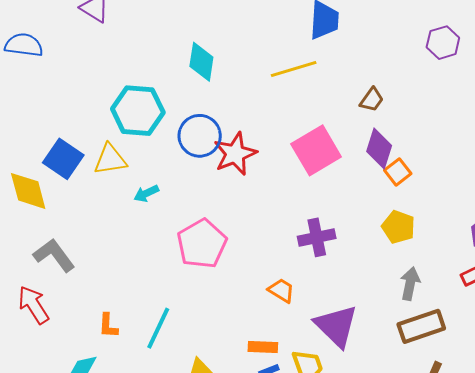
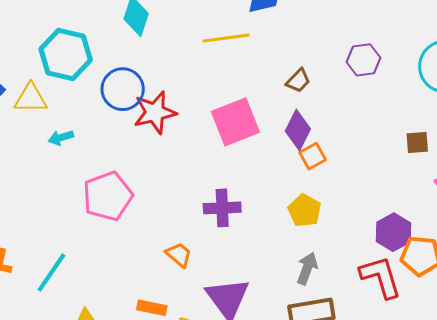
purple hexagon: (443, 43) -> (363, 60), moved

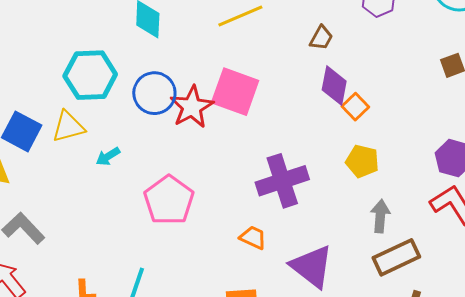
pink square: (235, 122) -> (235, 92), moved, turned -33
purple cross: (222, 208) -> (282, 181), size x1.4

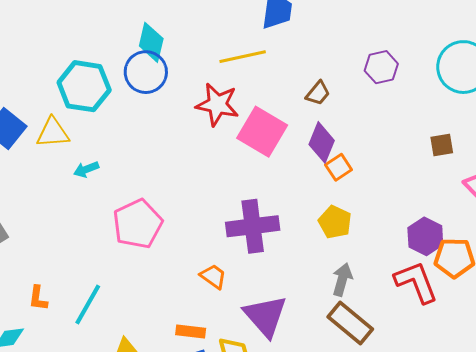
pink square: (235, 92) -> (262, 132), moved
blue circle: (154, 93) -> (146, 72), moved
red star: (192, 107) -> (217, 104), moved, turned 30
brown rectangle: (396, 257) -> (350, 323), turned 54

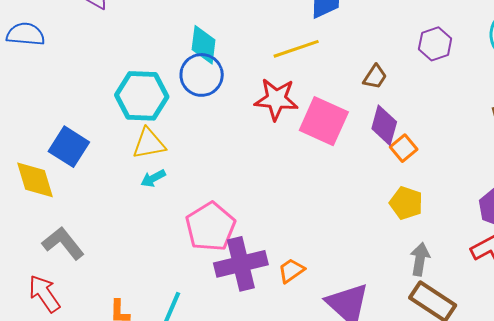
yellow triangle: (53, 133) -> (149, 144), moved
purple cross: (253, 226) -> (241, 264), moved
orange trapezoid: (213, 276) -> (291, 271), turned -64

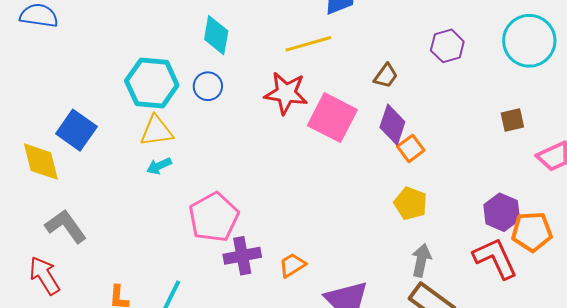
blue circle: (202, 75) -> (208, 86), moved, size x0.7
purple cross: (241, 264) -> (242, 256), size x0.7

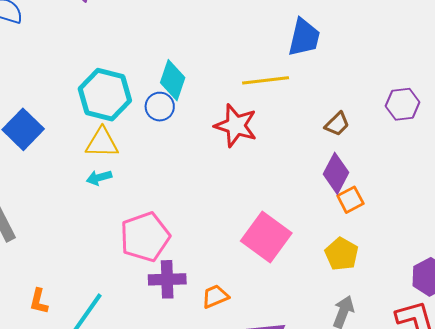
cyan diamond: (216, 35) -> (173, 80), moved
pink square: (332, 118) -> (266, 237), moved

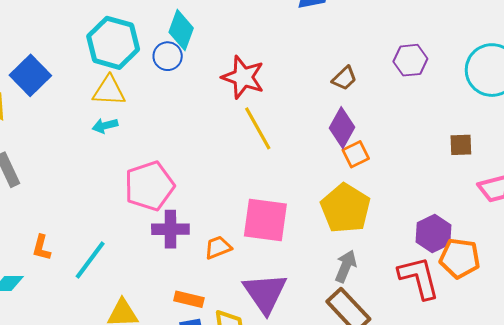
yellow line: (266, 80) -> (258, 128), moved, turned 66
pink square: (266, 237) -> (265, 220), moved, turned -30
yellow pentagon: (342, 254) -> (345, 208), size x1.5

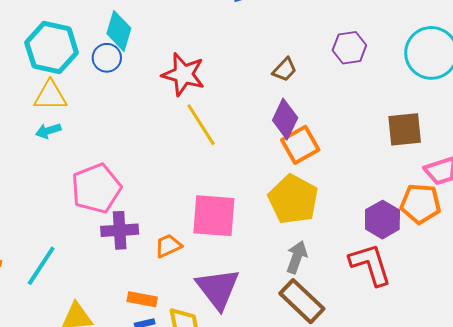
brown square: (461, 145) -> (405, 129), size x1.5
orange square: (356, 154) -> (300, 145), size x1.4
orange pentagon: (460, 258) -> (420, 204), moved

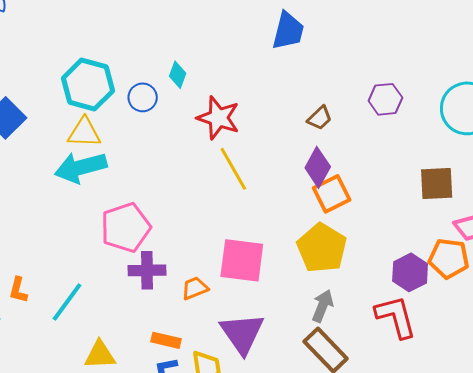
cyan diamond: (119, 31) -> (178, 75), moved, size x0.7
cyan arrow: (48, 131) -> (81, 167), size x2.0

